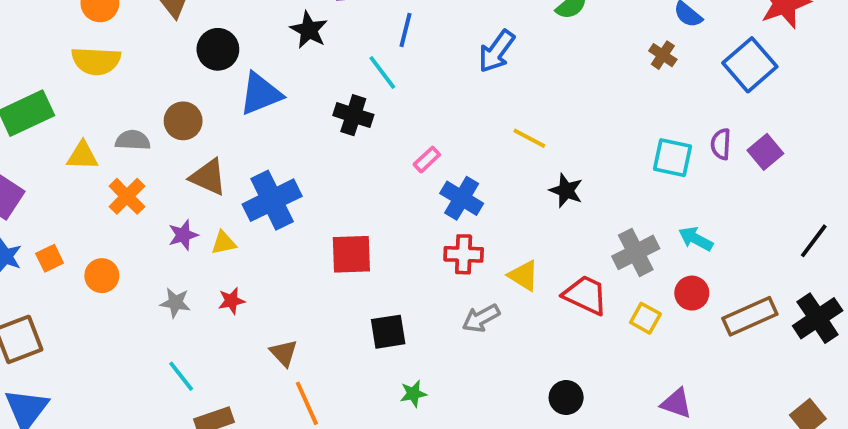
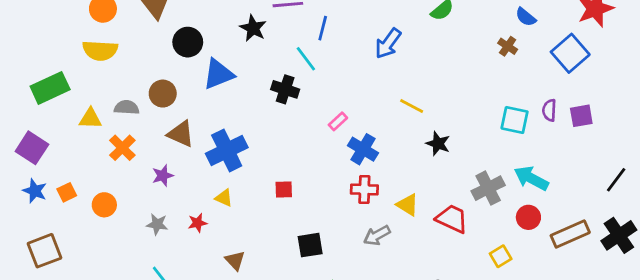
purple square: (765, 152) -> (581, 116), turned 30
cyan arrow: (696, 239) -> (531, 178), size x1.4
yellow triangle: (224, 243) -> (224, 198), moved, turned 36
red square: (351, 254) -> (284, 189), size x0.6
yellow square: (645, 318) -> (501, 256), moved, turned 30

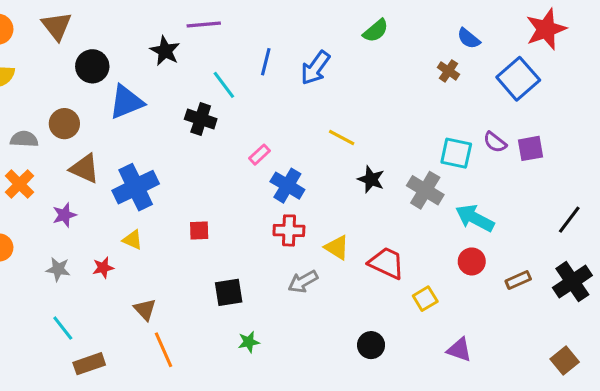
blue line: (323, 28) -> (266, 62), moved
purple semicircle: (549, 110) -> (495, 142), turned -55
gray cross: (488, 188) -> (425, 190), moved, turned -32
brown rectangle: (570, 234) -> (518, 280), size x0.6
yellow square: (501, 256) -> (425, 299), moved

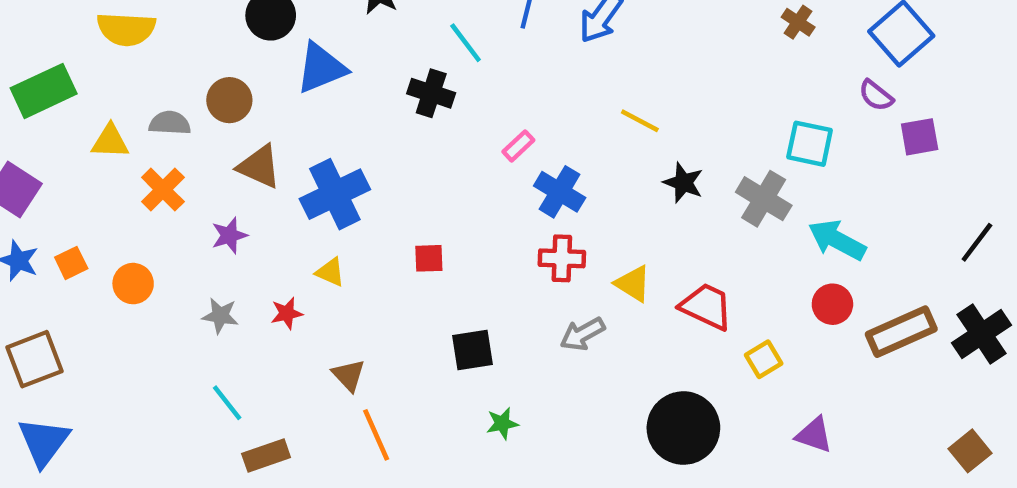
purple semicircle: (495, 142) -> (876, 96), moved
brown rectangle: (518, 280) -> (901, 332), size x1.8
black circle: (371, 345) -> (683, 428), size x1.8

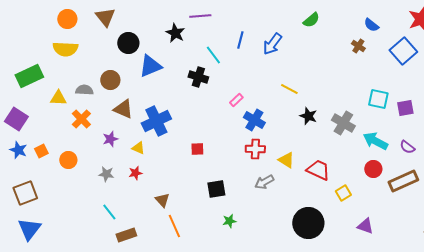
purple semicircle: (876, 96) -> (407, 147), moved
purple square: (920, 137) -> (405, 108), moved
cyan square: (810, 144) -> (378, 99), moved
yellow triangle: (330, 272) -> (138, 148), moved

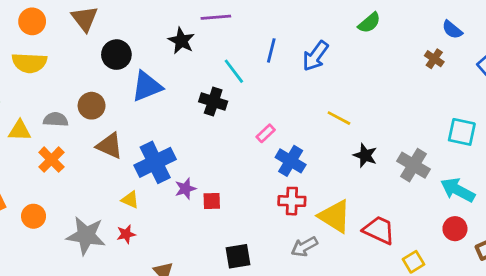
purple star: (110, 139) -> (186, 189), moved
yellow triangle: (286, 160) -> (335, 216), size x1.5
gray star: (106, 174) -> (86, 236), size x1.8

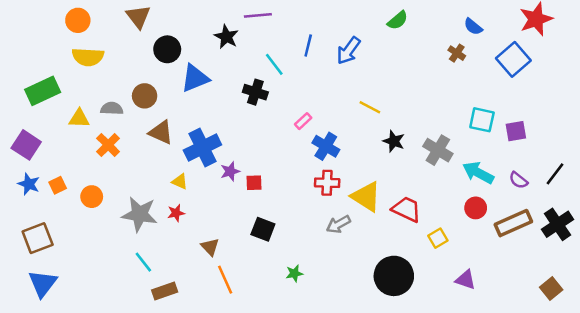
orange circle: (32, 21) -> (78, 20), moved
black square: (238, 256) -> (263, 229), moved, turned 30

